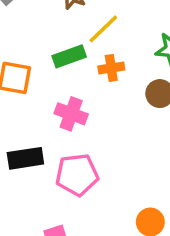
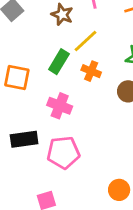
green rectangle: (69, 56) -> (59, 62), turned -40
orange cross: (111, 68) -> (91, 71), turned 30

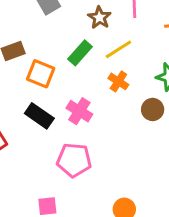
green rectangle: (59, 62) -> (80, 53), moved
black rectangle: (24, 139) -> (39, 116), moved, turned 32

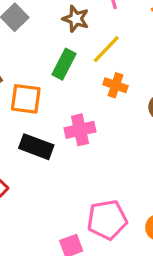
pink cross: (79, 111) -> (80, 130), turned -30
pink pentagon: (74, 160) -> (107, 220), moved

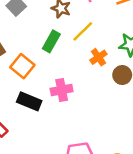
orange cross: (115, 85) -> (98, 57), moved, turned 35
orange square: (26, 99) -> (22, 66), turned 30

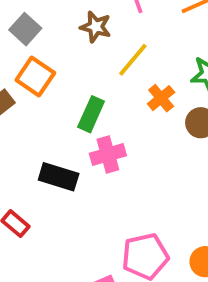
green rectangle: (51, 41) -> (91, 114), moved
orange square: (22, 66) -> (35, 77), moved

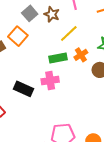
gray square: (25, 29) -> (30, 13), moved
green rectangle: (91, 114) -> (58, 58), moved, turned 48

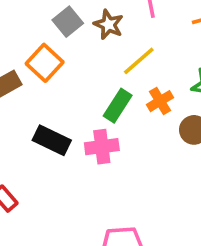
green rectangle: (58, 58) -> (118, 106), turned -48
black rectangle: (24, 89) -> (52, 140), moved

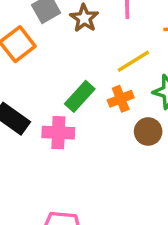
yellow line: (139, 61) -> (133, 61), moved

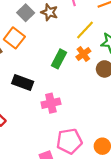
pink cross: (58, 133) -> (51, 103), moved

